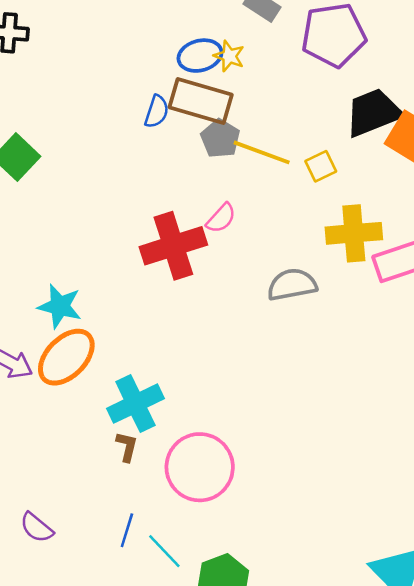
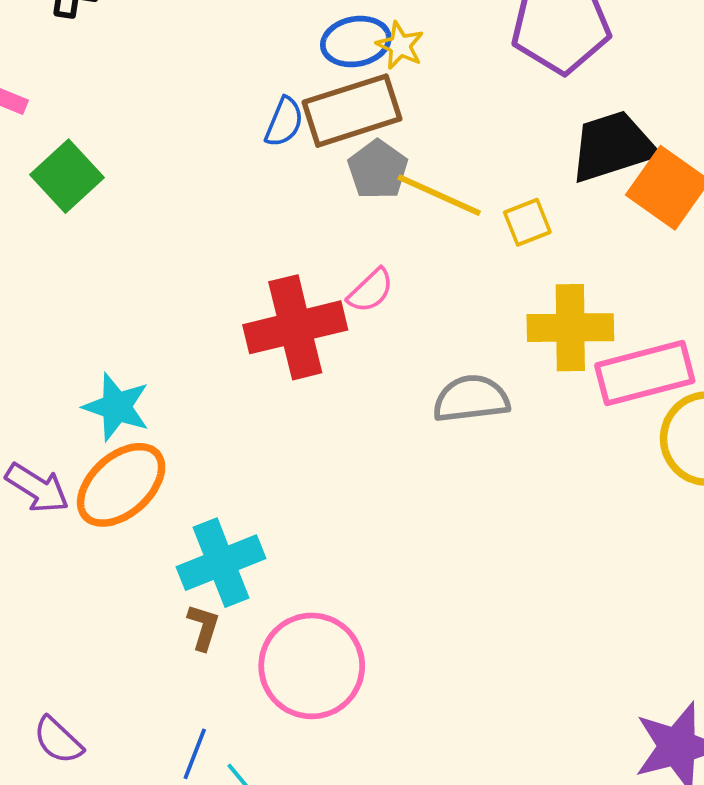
brown rectangle: (201, 101) -> (352, 111), turned -38

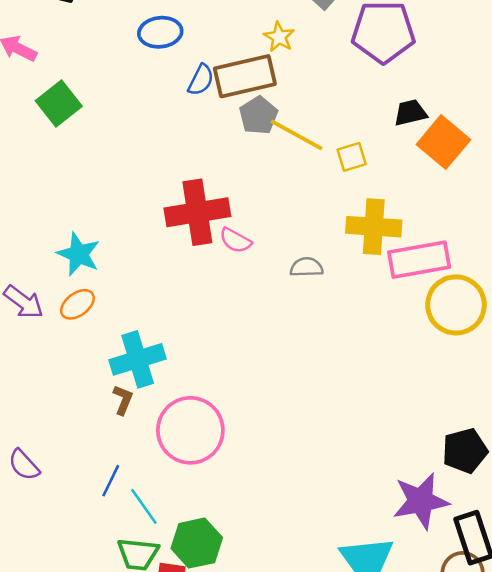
blue ellipse: (356, 42) -> (160, 32), moved
black trapezoid: (613, 146) -> (410, 113), size x0.6
pink semicircle: (371, 291) -> (235, 240), moved, turned 68
gray semicircle: (471, 399) -> (306, 267), size x0.7
orange ellipse: (121, 485) -> (77, 304), size x0.6

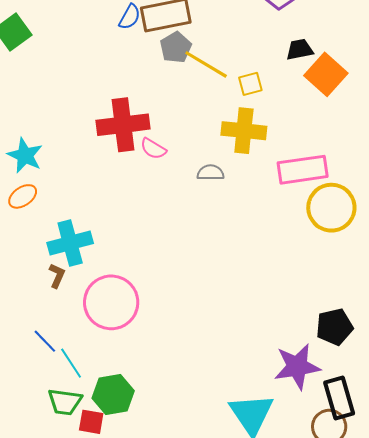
yellow cross: (374, 227) -> (244, 131), moved
blue line: (111, 481) -> (45, 341), turned -72

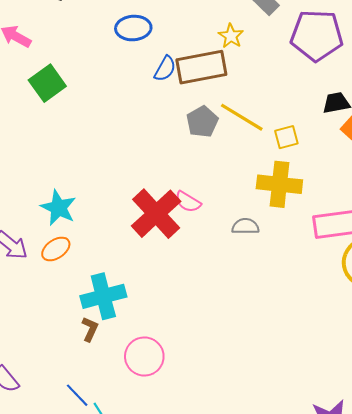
gray pentagon: (176, 47) -> (202, 122), moved
red cross: (123, 125) -> (156, 214), moved, turned -36
pink circle: (111, 302) -> (144, 356), size x0.7

